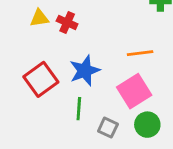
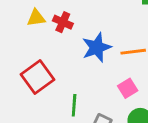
blue star: (85, 71) -> (97, 47), moved
pink square: (134, 91) -> (128, 88), size x0.6

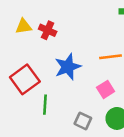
blue star: (97, 47) -> (68, 67), moved
green line: (74, 105) -> (45, 105), moved

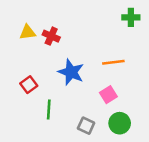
blue star: (68, 67) -> (71, 72), turned -30
red square: (25, 79) -> (29, 85), size x0.6

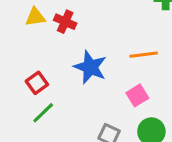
green line: (49, 109) -> (43, 113), moved, turned 42

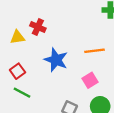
yellow triangle: (35, 17) -> (17, 37), moved
green line: (43, 113) -> (22, 93), turned 72

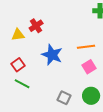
red cross: (38, 27) -> (36, 26), turned 32
pink square: (90, 80) -> (89, 67), moved

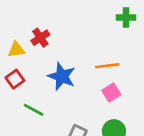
red square: (18, 65) -> (15, 79), moved
green line: (22, 84) -> (34, 110), moved

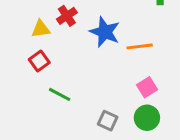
blue star: (62, 76) -> (105, 32), moved
pink square: (111, 92) -> (147, 87), moved

